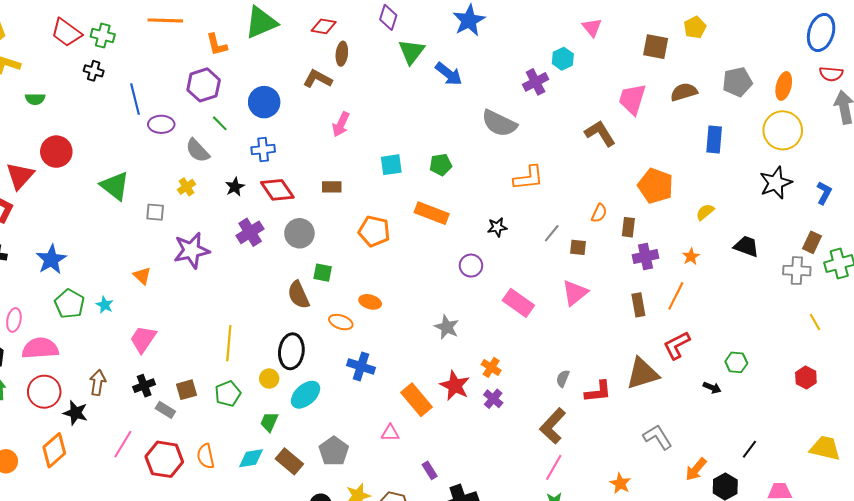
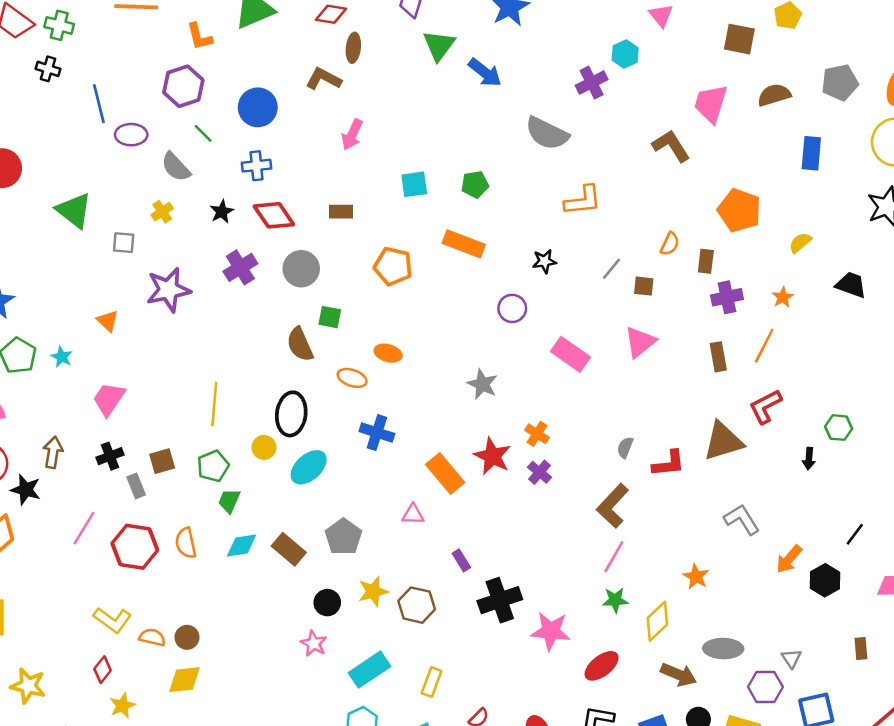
black arrow: (712, 388) -> (809, 459), turned 72
gray rectangle: (165, 410) -> (136, 486), turned 36
green trapezoid: (269, 422) -> (229, 501), moved

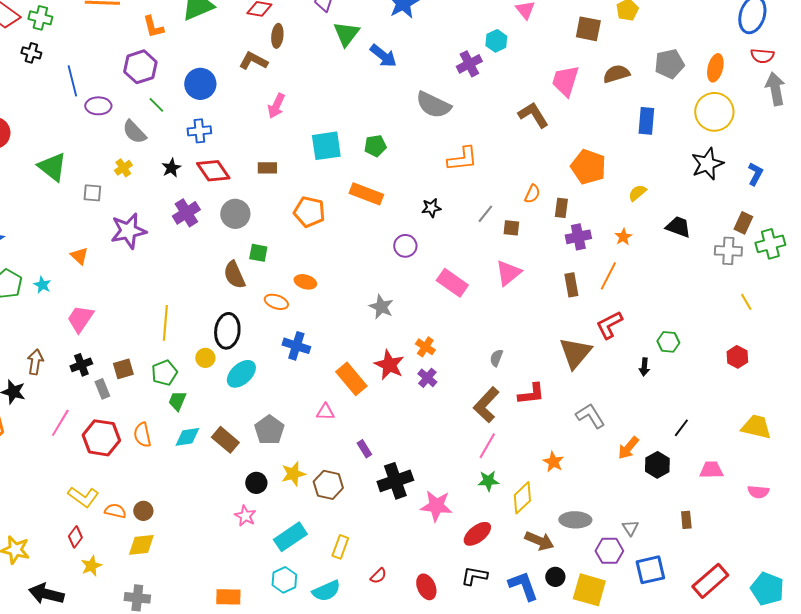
cyan square: (414, 184) -> (326, 146), size x1.4
brown triangle: (723, 441) -> (575, 353), turned -33
red L-shape: (669, 464) -> (531, 394), moved

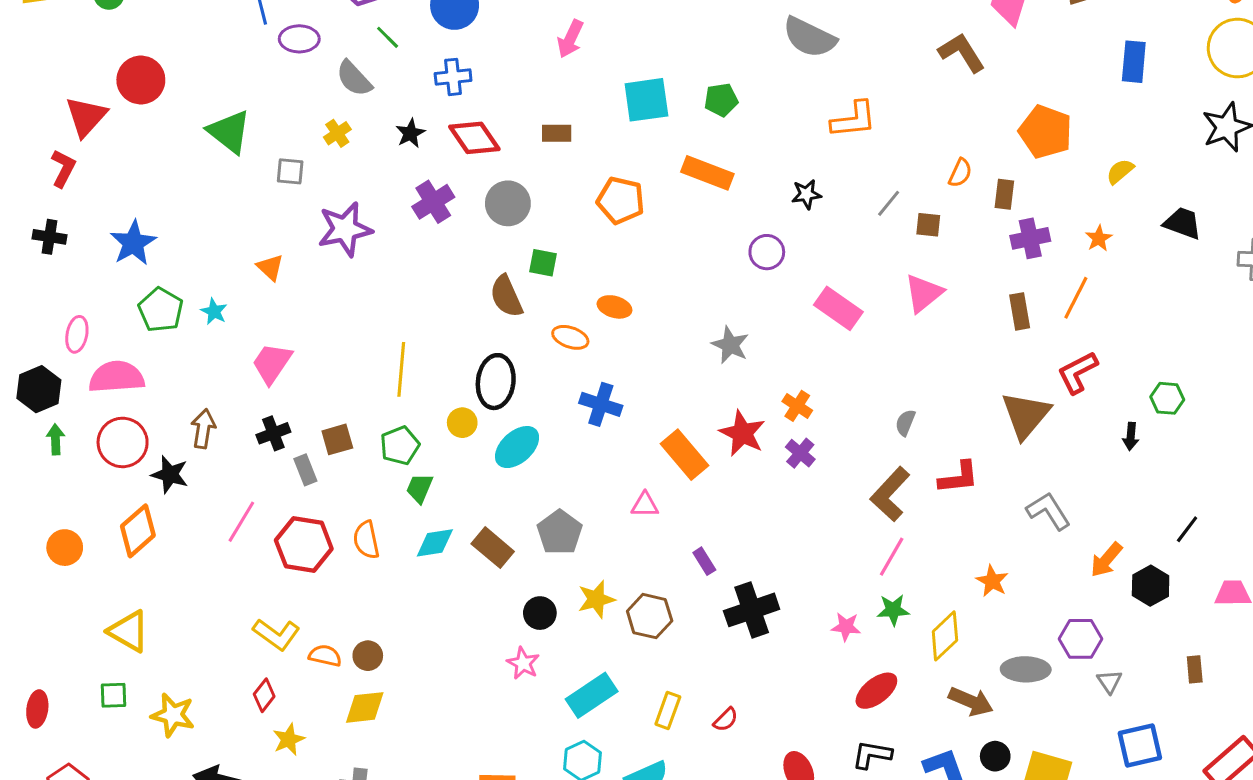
pink star: (436, 506) -> (846, 627), moved, size x0.6
purple hexagon: (609, 551) -> (1080, 639), moved
red semicircle: (378, 576) -> (726, 720), moved

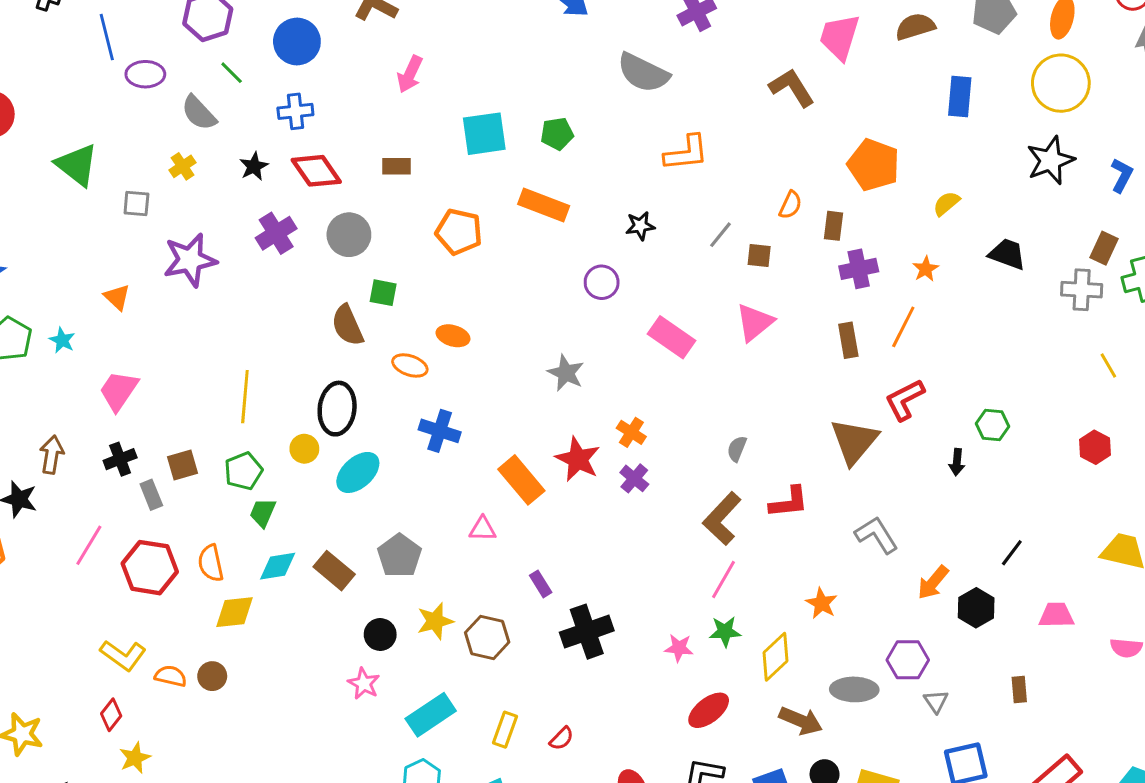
yellow diamond: (365, 707) -> (235, 612), moved

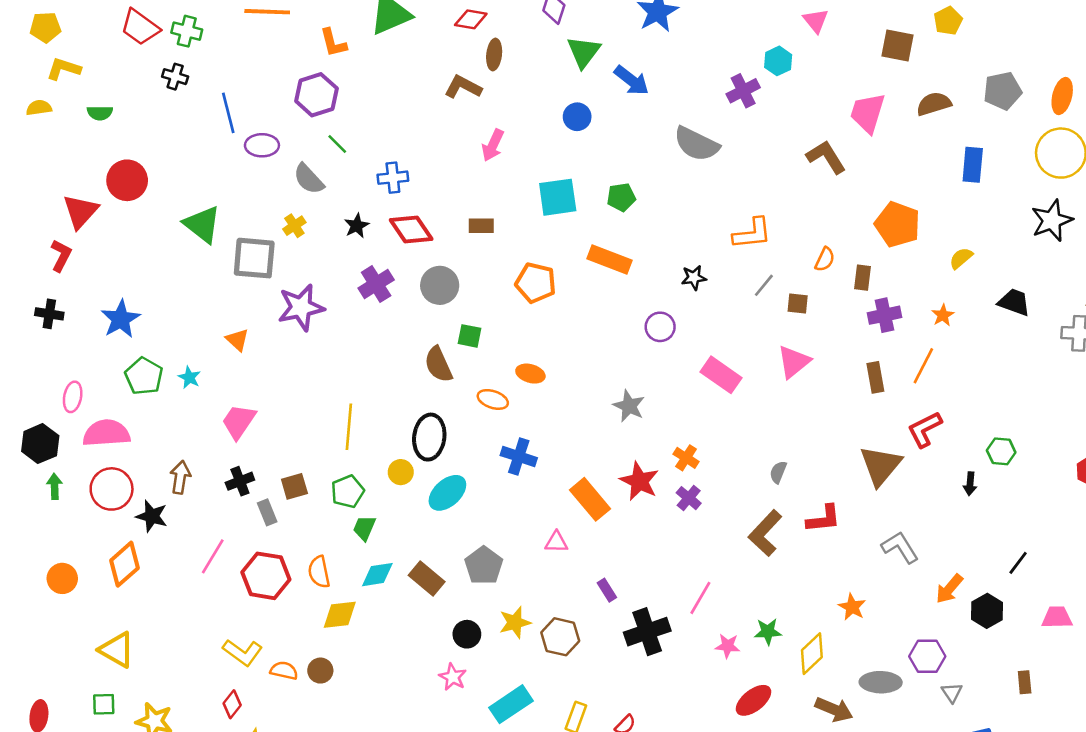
blue circle: (297, 41) -> (577, 117), moved, size x0.7
orange L-shape: (686, 153) -> (752, 233), moved
gray square: (136, 203) -> (254, 258), size x1.8
pink line: (723, 580) -> (700, 598), moved

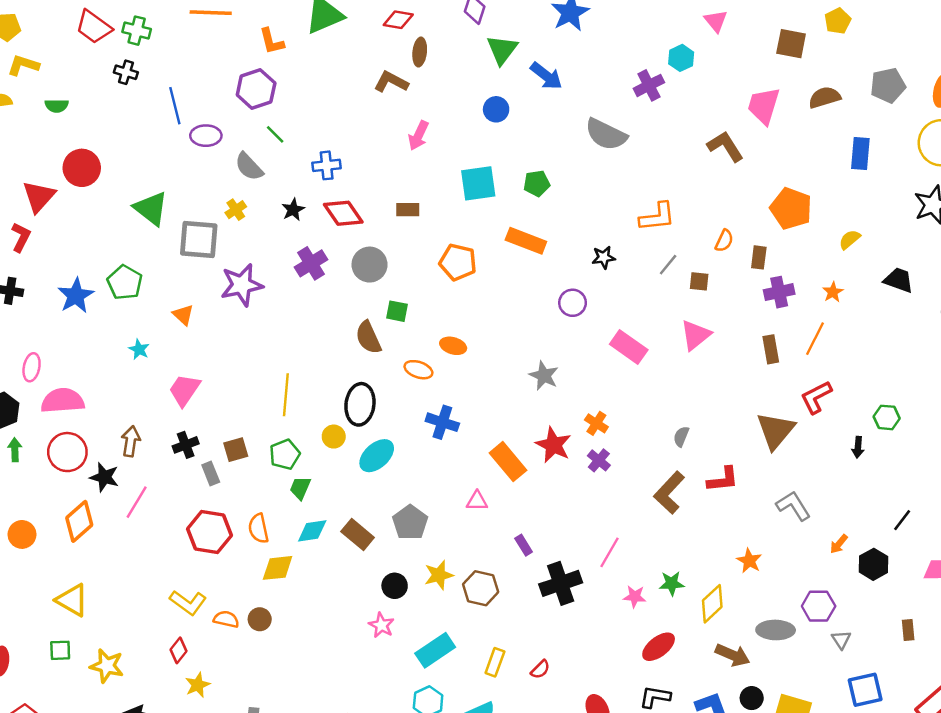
green pentagon: (144, 376) -> (125, 282), moved
pink line: (213, 556) -> (137, 502), moved
orange arrow: (949, 589) -> (839, 544), size x0.7

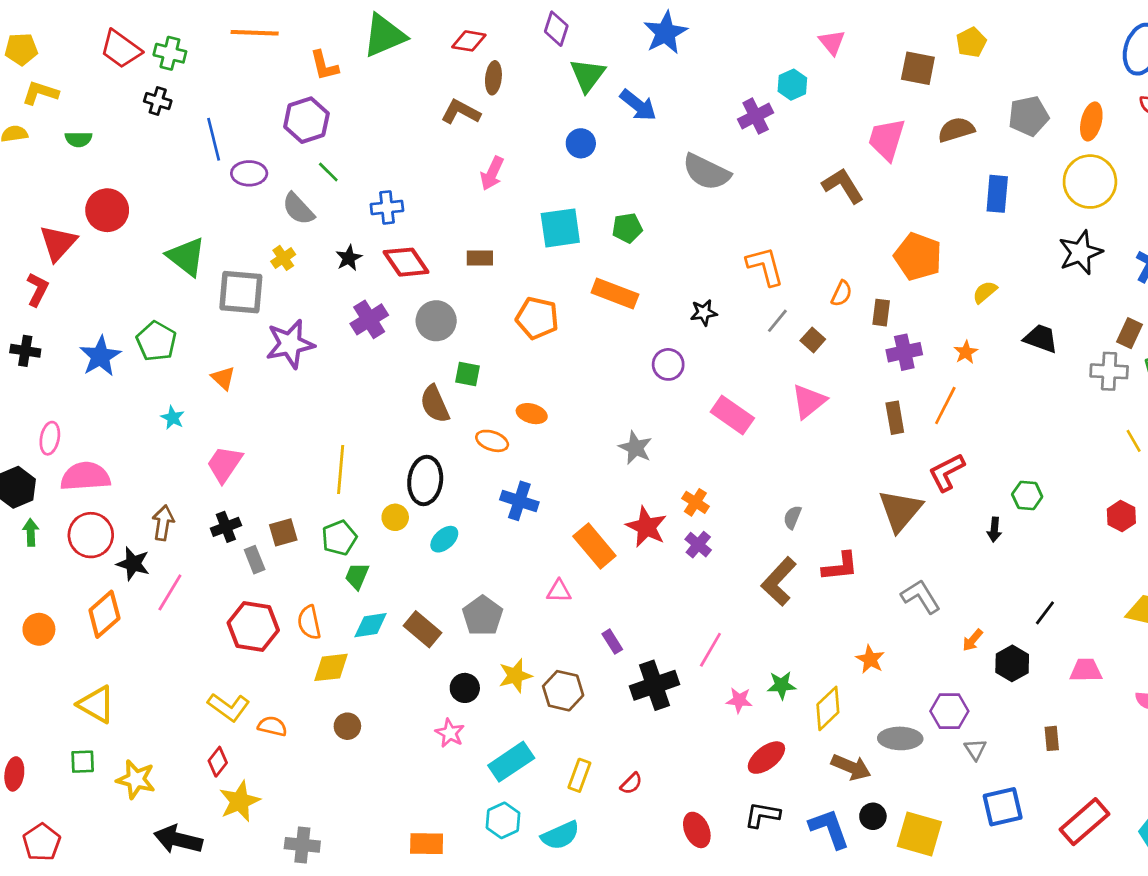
orange L-shape: (657, 217) -> (765, 266), turned -99
brown square: (699, 281) -> (813, 340), turned 36
cyan ellipse: (377, 456) -> (444, 539), size x0.7
brown circle: (260, 619) -> (347, 726), moved
yellow star: (198, 685) -> (240, 801), size x1.4

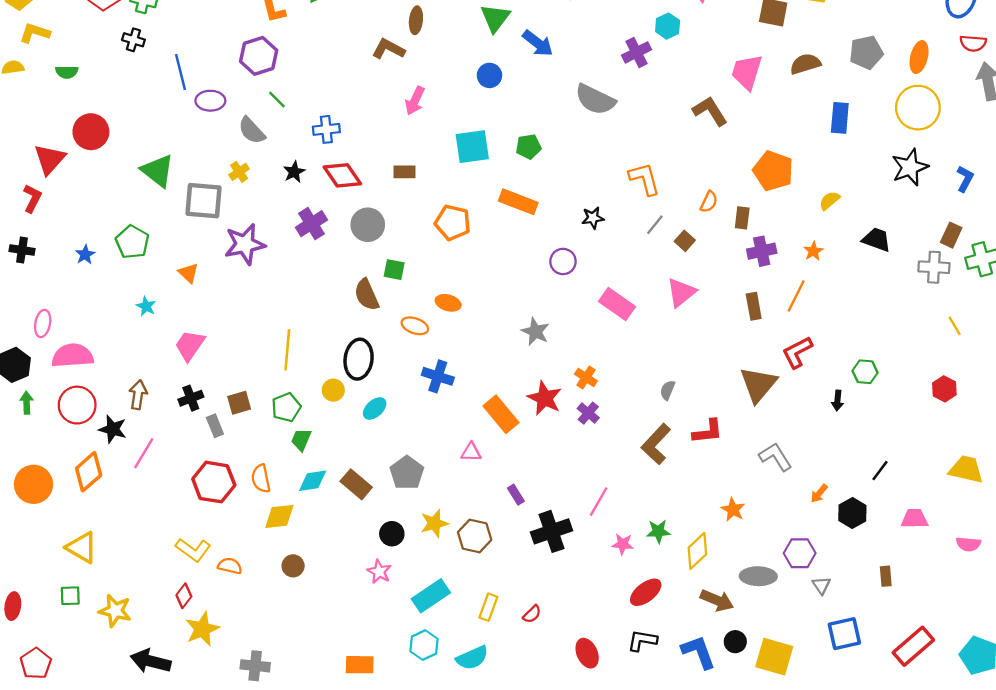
blue star: (100, 356) -> (85, 255), size x0.6
orange circle: (39, 629) -> (33, 484), size x1.4

